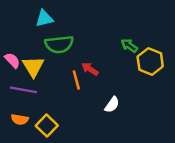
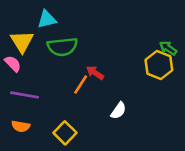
green arrow: (129, 46) -> (168, 48), moved
yellow triangle: (33, 66) -> (22, 41), moved
orange line: (76, 80) -> (81, 85), turned 48
yellow square: (47, 126) -> (65, 133), moved

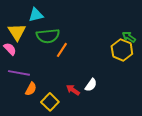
red arrow: (95, 73) -> (73, 90), moved
orange line: (81, 85) -> (62, 50), moved
orange semicircle: (21, 126) -> (31, 89), moved, turned -72

